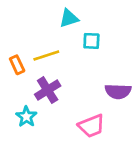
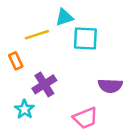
cyan square: (91, 41) -> (85, 38), size x1.5
yellow line: (46, 56) -> (37, 35), moved

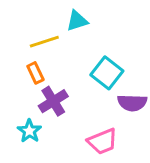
cyan square: (85, 38) -> (107, 73), moved, turned 35
orange rectangle: (16, 61) -> (35, 73), moved

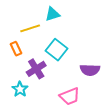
orange rectangle: (35, 73) -> (16, 49), moved
cyan square: (107, 73) -> (56, 50), moved

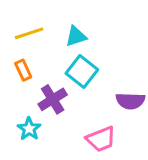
cyan triangle: (52, 14) -> (76, 36), moved
yellow line: (30, 28) -> (29, 33), moved

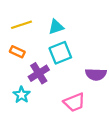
orange rectangle: (23, 70) -> (17, 52), turned -40
cyan square: (82, 72) -> (60, 53), turned 30

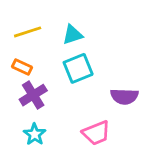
purple cross: (39, 73) -> (33, 95), moved
cyan star: (22, 95) -> (35, 134), moved

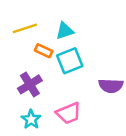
orange rectangle: (22, 67) -> (44, 51), moved
pink trapezoid: (96, 133) -> (68, 113), moved

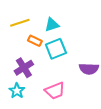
cyan star: (31, 119) -> (17, 91), moved

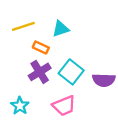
cyan square: (56, 49) -> (71, 72), moved, turned -30
purple cross: (24, 68) -> (40, 72), moved

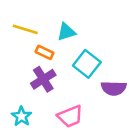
yellow line: (23, 26) -> (25, 29), turned 35
cyan square: (71, 72) -> (87, 64), moved

